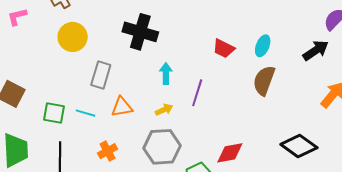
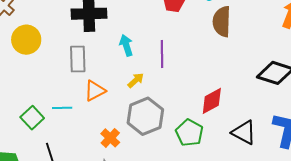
gray rectangle: (101, 75) -> (78, 59), moved
green square: (54, 113) -> (32, 118), turned -35
orange cross: (108, 151) -> (110, 138), moved

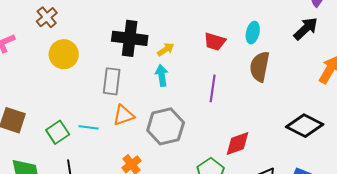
purple line: (162, 54) -> (213, 88), moved
yellow arrow: (136, 80) -> (166, 49), moved
gray hexagon: (145, 116) -> (166, 126), moved

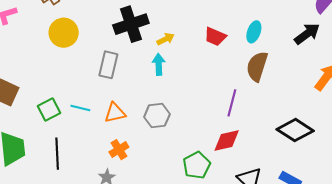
black cross: (130, 38) -> (131, 24), turned -32
purple line: (213, 88) -> (232, 103), moved
orange triangle: (124, 115) -> (115, 113), moved
gray hexagon: (166, 126) -> (157, 116), size x0.7

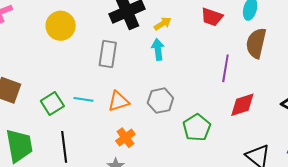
purple line: (232, 103) -> (225, 68), moved
red diamond: (227, 140) -> (242, 105), moved
green pentagon: (197, 165) -> (197, 128), moved

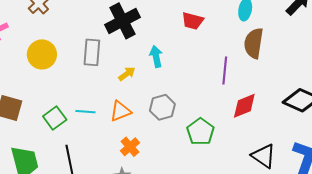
red trapezoid: (212, 17) -> (193, 21), moved
yellow arrow: (163, 24) -> (127, 74), moved
yellow circle: (61, 26) -> (42, 54), moved
gray rectangle: (108, 54) -> (92, 52), moved

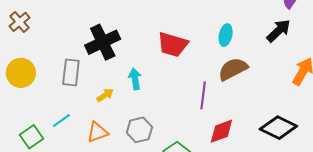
red trapezoid: (193, 21) -> (173, 45), size x1.4
brown semicircle: (254, 43) -> (233, 69), turned 52
cyan line: (85, 112) -> (61, 121), moved, turned -42

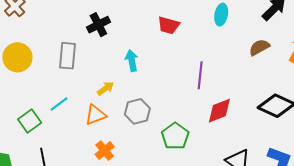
black cross: (103, 42) -> (98, 25), size x0.7
red trapezoid: (173, 45) -> (169, 25), size x0.7
brown semicircle: (233, 69) -> (259, 47), moved, size x0.7
yellow arrow: (105, 95) -> (106, 88), moved

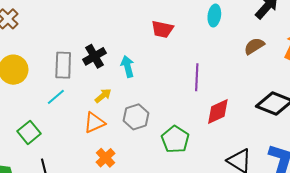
black cross: (98, 25) -> (94, 56), moved
cyan line: (59, 104) -> (56, 97), moved

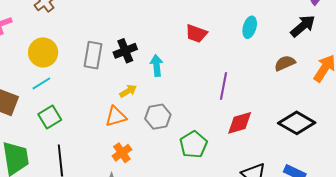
cyan line: (56, 97) -> (41, 83), moved

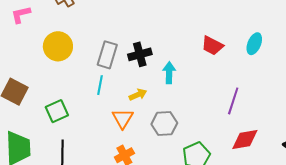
cyan ellipse: (250, 27) -> (254, 44), moved
cyan line: (41, 83) -> (100, 85), moved, turned -54
orange triangle: (116, 116) -> (123, 118), turned -50

